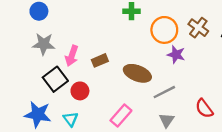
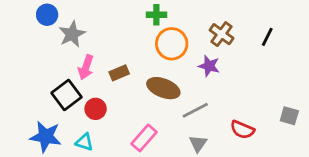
brown cross: (198, 28) -> (222, 34), moved
orange circle: (164, 30) -> (172, 44), moved
gray star: (44, 44) -> (72, 34), moved, turned -30
red semicircle: (204, 108) -> (242, 130), turned -30
cyan triangle: (71, 119) -> (84, 142), turned -35

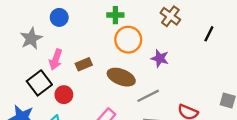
blue circle: (47, 15) -> (59, 17), moved
gray star: (72, 34) -> (31, 38), moved
brown cross: (222, 34) -> (170, 16), moved

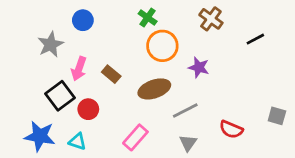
green cross: (115, 15) -> (148, 18), turned 35
black line: (209, 34) -> (255, 39), turned 35
brown rectangle: (84, 64) -> (111, 74), turned 63
brown ellipse: (121, 77) -> (154, 89), turned -40

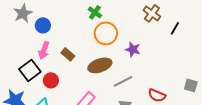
brown cross: (211, 19) -> (152, 13), moved
blue circle: (83, 20) -> (43, 25), moved
black line: (255, 39) -> (175, 28), turned -32
gray star: (51, 44) -> (23, 13), moved

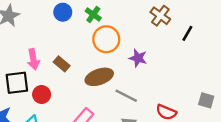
blue circle: (43, 25) -> (63, 12), moved
pink arrow: (44, 50) -> (33, 59), turned -30
black square: (30, 70) -> (17, 83), turned 30
gray line: (123, 81) -> (126, 96), turned 54

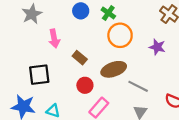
purple star: (138, 58) -> (157, 47), moved
pink arrow: (33, 59) -> (54, 38), moved
red circle: (42, 95) -> (85, 85), moved

